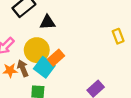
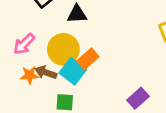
brown arrow: (23, 68) -> (46, 72), turned -49

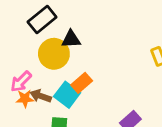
pink arrow: (24, 44) -> (21, 82), moved
yellow circle: (63, 49) -> (54, 54), moved

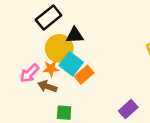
cyan square: (67, 95) -> (71, 64), moved
orange star: (25, 99) -> (51, 69), moved

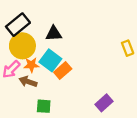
black rectangle: (49, 17) -> (18, 25), moved
yellow circle: (59, 48) -> (22, 46), moved

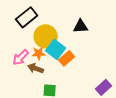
black triangle: (54, 34) -> (81, 26), moved
yellow circle: (22, 46) -> (46, 36), moved

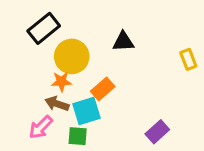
cyan square: (56, 49) -> (86, 111), moved, turned 36
pink arrow: (21, 57) -> (41, 127), moved

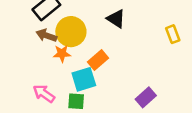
black triangle: (123, 42) -> (116, 19), turned 36
brown arrow: (57, 104) -> (46, 35), moved
pink arrow: (41, 127) -> (44, 94), turned 80

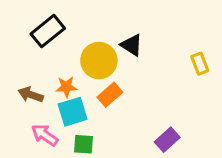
yellow circle: (71, 32) -> (99, 61), moved
brown arrow: (46, 35) -> (31, 95), moved
cyan square: (84, 79) -> (73, 112), moved

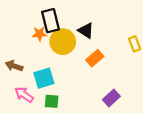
black rectangle: (48, 31) -> (51, 21), moved, turned -65
orange star: (66, 87) -> (39, 34), moved
orange rectangle: (110, 95) -> (95, 58), moved

